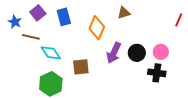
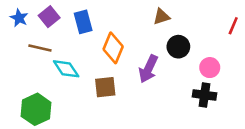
blue star: (15, 22) -> (19, 18), moved
orange diamond: (97, 28) -> (113, 48), moved
black circle: (137, 53) -> (178, 47), moved
green hexagon: (51, 84) -> (36, 109), moved

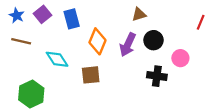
brown line: (40, 48) -> (21, 41), moved
purple arrow: (148, 69) -> (128, 45), moved
black cross: (204, 95) -> (157, 76), moved

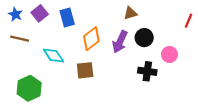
orange diamond: (97, 41) -> (91, 39), turned 30

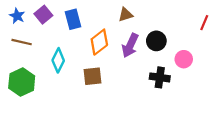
brown triangle: (130, 13) -> (126, 15), moved
cyan diamond: (53, 56) -> (58, 60), turned 60
green hexagon: (29, 88) -> (22, 82), moved

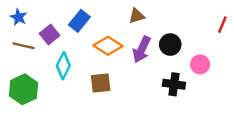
purple square: (43, 15) -> (50, 35), moved
blue rectangle: (73, 19) -> (79, 21), turned 54
orange diamond: (99, 42) -> (108, 46), turned 70

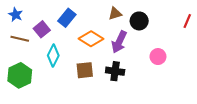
black circle: (170, 45) -> (139, 21), moved
pink circle: (200, 64) -> (158, 57), moved
black cross: (174, 84) -> (115, 71), moved

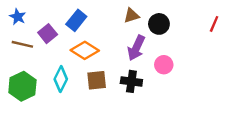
orange diamond: (91, 39) -> (85, 50), moved
cyan diamond: (53, 55) -> (61, 79), moved
pink circle: (158, 57) -> (164, 65), moved

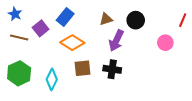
brown triangle: (131, 16) -> (106, 19), moved
pink circle: (164, 65) -> (165, 43), moved
cyan diamond: (61, 79) -> (52, 79), moved

